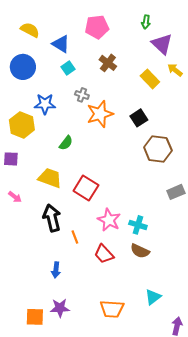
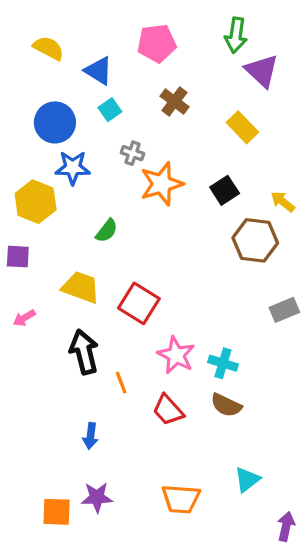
green arrow: (146, 22) -> (236, 35), size x1.5
blue circle: (23, 67) -> (55, 122), moved
yellow arrow: (175, 70) -> (283, 202), moved
pink arrow: (15, 197) -> (24, 318), turned 112

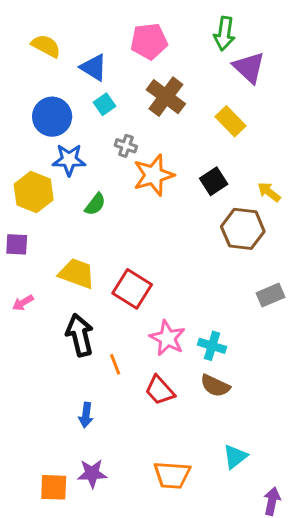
brown cross: (174, 101) -> (166, 97), size x1.4
green semicircle: (107, 231) -> (95, 204), moved

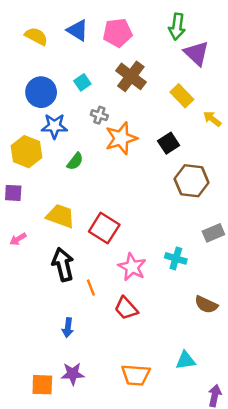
blue triangle: (94, 67) -> (77, 30), moved
yellow arrow: (269, 192) -> (212, 119), moved
cyan cross: (212, 346) -> (176, 258), moved
brown semicircle: (215, 386) -> (206, 305), moved
cyan triangle: (235, 457) -> (186, 360), turned 30

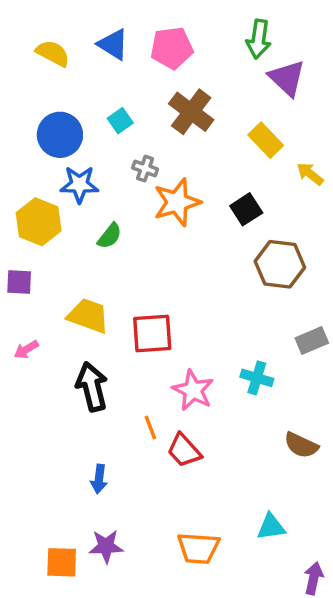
red square: (104, 228) -> (152, 333), turned -36
orange line: (91, 288) -> (150, 427), moved

